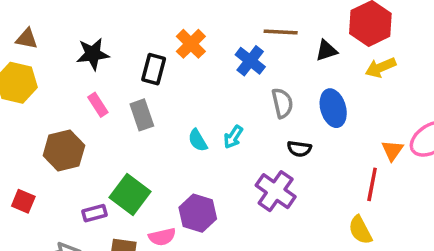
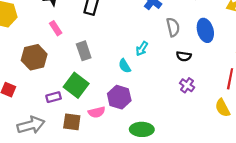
gray rectangle: (142, 115) -> (84, 51), moved
cyan semicircle: (198, 140) -> (125, 66), moved
purple cross: (276, 191) -> (187, 85), moved, size x0.6

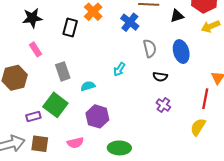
cyan semicircle: (125, 66) -> (88, 86), moved, turned 104
yellow semicircle: (223, 108) -> (198, 127), turned 60
pink semicircle: (97, 112) -> (75, 143), moved
brown square: (72, 122) -> (40, 144), moved

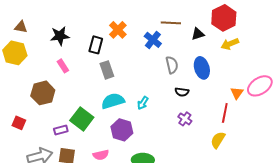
cyan arrow: (119, 69) -> (143, 103), moved
gray rectangle: (63, 71) -> (107, 70), moved
cyan semicircle: (88, 86) -> (113, 101), size x1.6

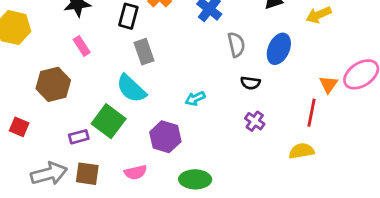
blue ellipse: (202, 68) -> (279, 49), turned 40
cyan semicircle: (113, 101) -> (131, 89), moved, turned -120
cyan arrow: (143, 103) -> (195, 98), turned 32
yellow semicircle: (218, 140) -> (302, 151), turned 48

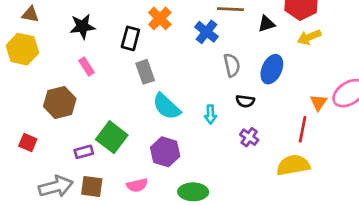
cyan semicircle: (131, 89) -> (166, 106), moved
cyan arrow: (195, 98) -> (210, 114), moved, turned -66
yellow semicircle: (302, 151) -> (293, 165), size x1.4

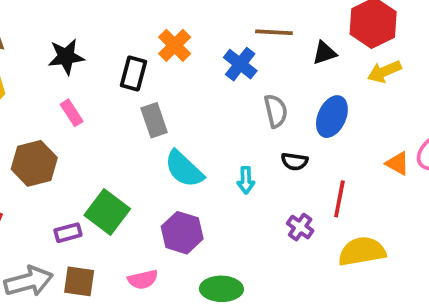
orange triangle: (319, 102) -> (397, 163), turned -36
red line: (303, 129) -> (339, 199), moved
purple cross: (249, 137) -> (300, 227), moved

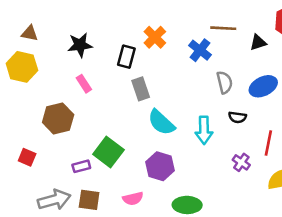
blue ellipse: (332, 117) -> (263, 86), turned 40
cyan arrow: (246, 180) -> (204, 130), size x1.5

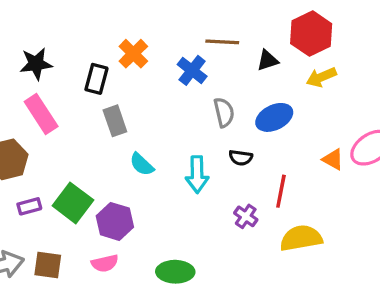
pink rectangle: (84, 84) -> (41, 114), size x1.6
cyan semicircle: (161, 122) -> (142, 164), size x0.7
purple rectangle: (81, 166) -> (29, 206), moved
purple hexagon: (160, 166) -> (115, 221), moved

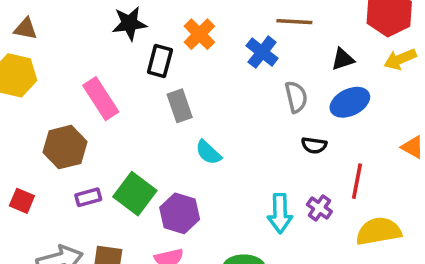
black triangle: (268, 60) -> (343, 59), moved
black star: (36, 64) -> (129, 23), moved
cyan arrow: (197, 174) -> (280, 213), moved

